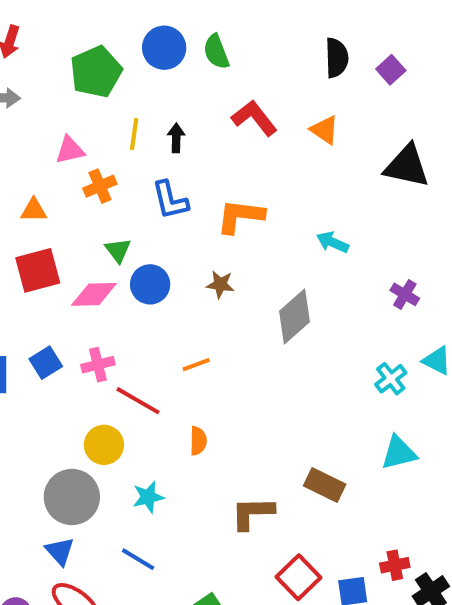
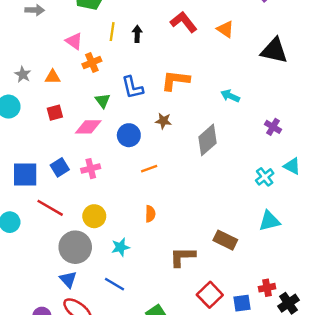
pink triangle: (70, 150) -> (74, 41), turned 48
blue L-shape: (170, 200) -> (132, 88), moved
red square: (38, 270) -> (55, 113), size x0.6
blue circle: (150, 284) -> (129, 135), moved
red line: (138, 401) -> (50, 208), moved

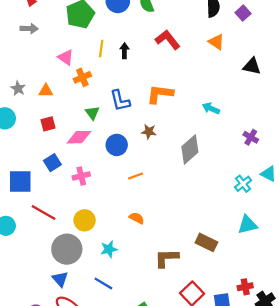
orange triangle: (225, 29) -> (216, 42), moved
black triangle: (274, 51) -> (252, 66), size x0.7
blue square: (60, 167) -> (52, 163), moved
orange semicircle: (150, 214) -> (137, 218), turned -64

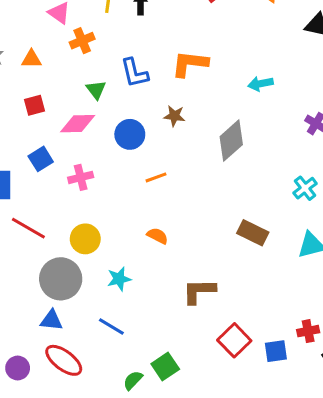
cyan arrow: (211, 108) -> (260, 84), turned -35
brown rectangle: (206, 242) -> (253, 233), moved
blue triangle: (60, 279) -> (51, 320), turned -42

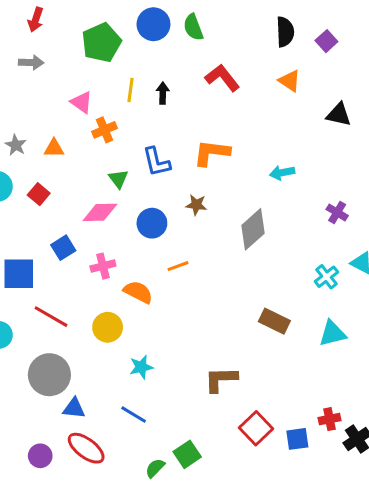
red square: (35, 105) -> (39, 194), moved, turned -35
orange semicircle: (157, 236) -> (138, 292), moved, size x1.4
gray circle: (61, 279) -> (49, 375), moved

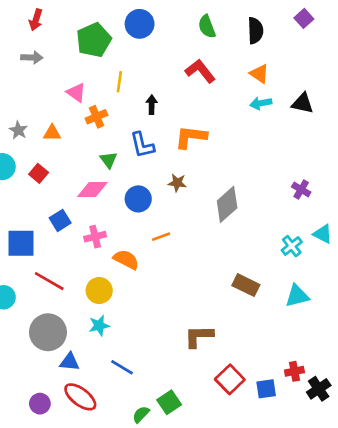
green semicircle: (193, 27) -> (207, 27), moved
purple square: (326, 41) -> (304, 18), moved
black arrow: (163, 93) -> (152, 105), moved
cyan arrow: (282, 173) -> (261, 103), moved
cyan star: (141, 367) -> (99, 326), moved

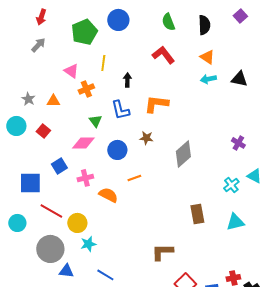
gray arrow: (32, 58) -> (38, 45), turned -49
brown rectangle: (246, 285) -> (197, 214), turned 54
yellow circle: (99, 290) -> (77, 223), moved

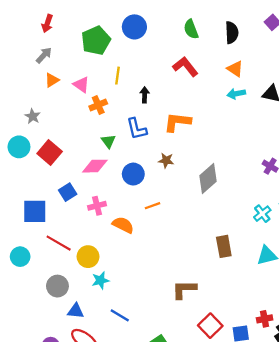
orange triangle: (53, 101) -> (52, 80), moved, turned -32
red square: (43, 131) -> (50, 153), size x1.5
gray circle: (50, 249) -> (57, 286), size x0.7

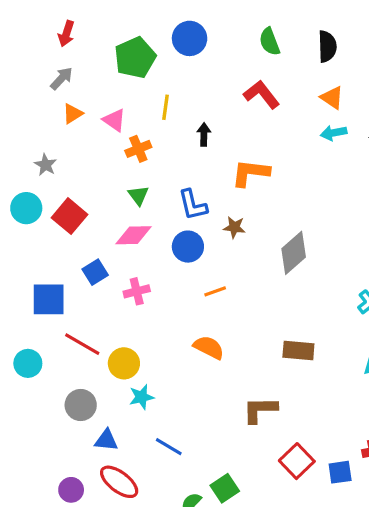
blue L-shape: (137, 129) -> (193, 205), moved
green triangle: (108, 141) -> (138, 195), moved
orange semicircle: (123, 225) -> (209, 347), moved
brown rectangle: (224, 246) -> (298, 351), moved, turned -75

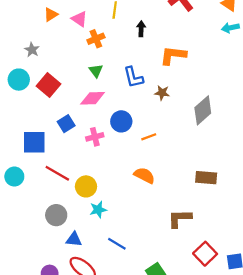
blue circle: (188, 247) -> (121, 121), moved
cyan circle: (28, 363) -> (14, 177), moved

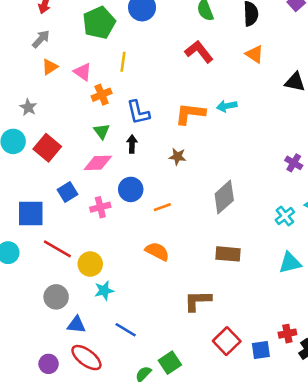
cyan arrow: (230, 28) -> (227, 106), moved
black arrow: (141, 29) -> (132, 144), moved
blue L-shape: (133, 77) -> (138, 112), moved
gray diamond: (203, 110) -> (224, 197), moved

